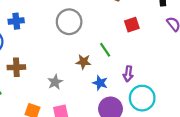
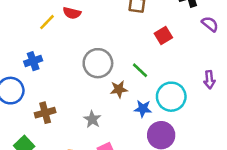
gray circle: (69, 22) -> (98, 63), moved
purple arrow: (128, 74) -> (209, 80), moved
cyan circle: (142, 98) -> (171, 97), moved

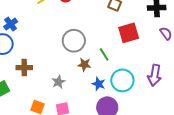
red square: (163, 35) -> (129, 33), size x1.5
blue cross: (33, 61) -> (11, 24), moved, turned -32
purple arrow: (209, 80) -> (155, 75), size x1.5

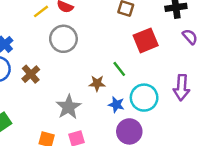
gray circle: (74, 41) -> (63, 39), moved
brown cross: (24, 68) -> (31, 74), moved, turned -35
gray star: (58, 82) -> (68, 107), size x1.5

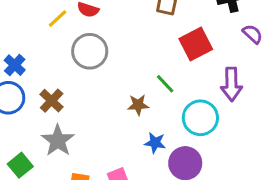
purple arrow: (182, 87) -> (231, 84), moved
blue star: (116, 105) -> (155, 143), moved
gray star: (68, 107) -> (58, 141), moved

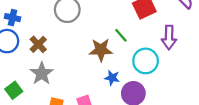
blue cross: (15, 65) -> (13, 18), turned -32
brown star: (138, 105) -> (101, 50), size x1.5

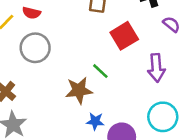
cyan circle: (146, 61) -> (163, 117), moved

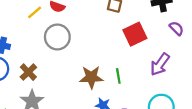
purple arrow: (156, 68) -> (160, 64), turned 35
green line: (100, 71) -> (118, 76), moved, turned 32

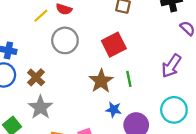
red square: (135, 34) -> (114, 45), moved
brown star: (91, 77) -> (101, 81), turned -30

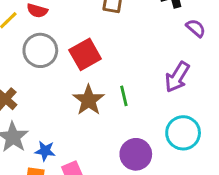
red square: (114, 45) -> (85, 54), moved
blue star: (114, 110) -> (45, 151), moved

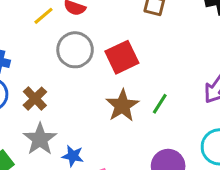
green line: (124, 96) -> (160, 104), turned 42

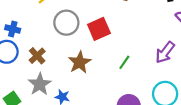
brown star: (122, 106) -> (80, 62), moved

